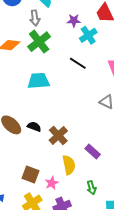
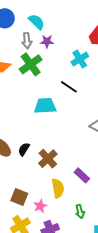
purple star: (74, 21) -> (47, 41), moved
cyan trapezoid: (39, 81) -> (45, 106), moved
black semicircle: (34, 127) -> (24, 149), turned -80

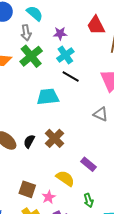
purple star: (47, 41) -> (60, 33), moved
cyan cross: (80, 59) -> (65, 55), moved
brown cross: (48, 159) -> (54, 138), moved
yellow semicircle: (58, 188) -> (65, 178), turned -42

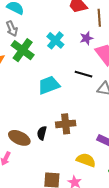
purple star: (60, 33) -> (86, 38), moved
black line: (71, 76) -> (84, 74), moved
brown cross: (54, 138) -> (66, 124), turned -36

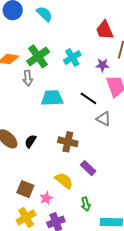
gray arrow: (12, 29) -> (28, 78), moved
brown cross: (66, 124) -> (68, 142), moved

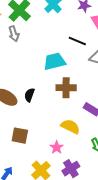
cyan trapezoid: (52, 98) -> (54, 61), moved
brown square: (25, 189) -> (20, 136), moved

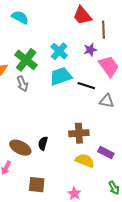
cyan trapezoid: (54, 61) -> (61, 76), moved
yellow semicircle: (70, 127) -> (85, 161), moved

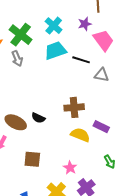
black semicircle: (43, 143) -> (38, 118), turned -80

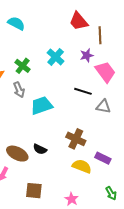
green cross: (21, 35) -> (23, 66), size x0.7
cyan trapezoid: (55, 51) -> (42, 106), moved
brown cross: (74, 107) -> (76, 139), turned 30

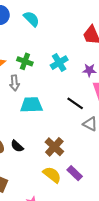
green cross: (23, 66) -> (25, 61), turned -35

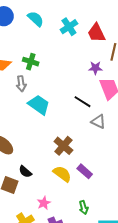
cyan cross: (59, 63) -> (69, 27), moved
cyan trapezoid: (31, 105) -> (39, 105), turned 40
black semicircle: (17, 146) -> (25, 172), moved

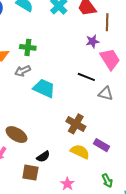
gray arrow: (21, 84) -> (23, 71), turned 84
black semicircle: (25, 172) -> (43, 157), turned -64

